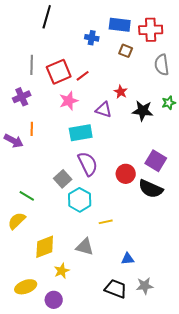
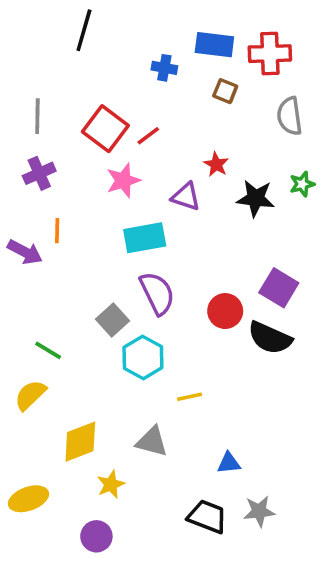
gray line: (32, 65) -> (37, 116), moved
red square: (59, 72) -> (105, 129), turned -30
yellow ellipse: (26, 287) -> (28, 499), moved

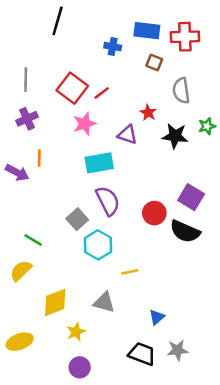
gray semicircle: (290, 116) -> (181, 91), moved
blue triangle: (229, 463) -> (157, 317), turned -35
purple circle: (96, 536) -> (80, 367), moved

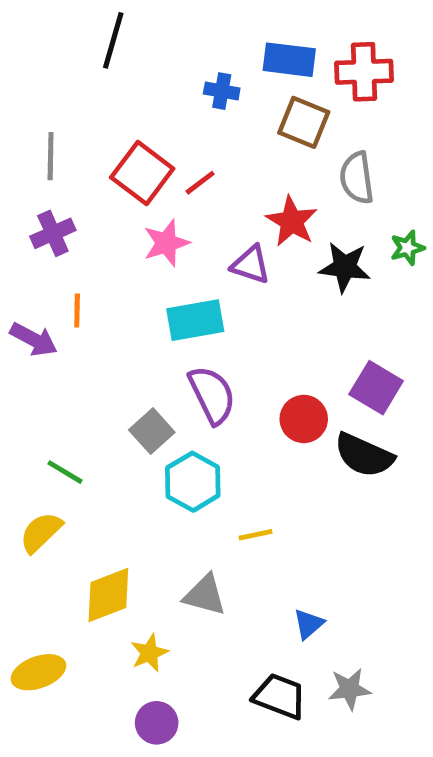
brown square: (154, 62) -> (304, 122), size x1.5
red star: (148, 113) -> (292, 221), size x1.5

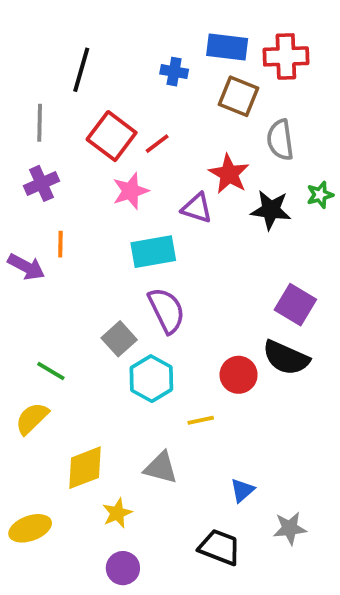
black line: (113, 40) -> (81, 70), moved
red circle: (304, 419) -> (239, 375), moved
gray star: (350, 689) -> (290, 528), moved

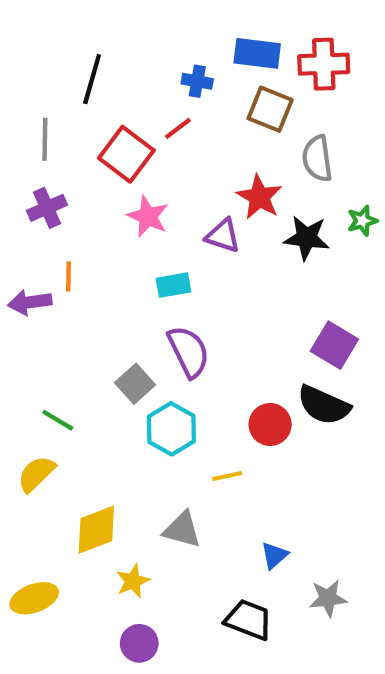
red line: (157, 144) -> (178, 128), moved
pink star: (131, 191) -> (148, 216), turned -30
cyan rectangle: (153, 252) -> (174, 285), size x0.7
purple arrow: (26, 267) -> (30, 302), turned 144

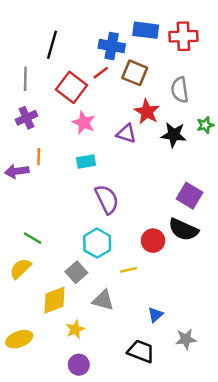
blue cross: (197, 81) -> (112, 46), size x1.5
brown square: (270, 109) -> (135, 73), moved
cyan rectangle: (174, 285) -> (86, 162), moved
gray square: (135, 384) -> (76, 272), moved

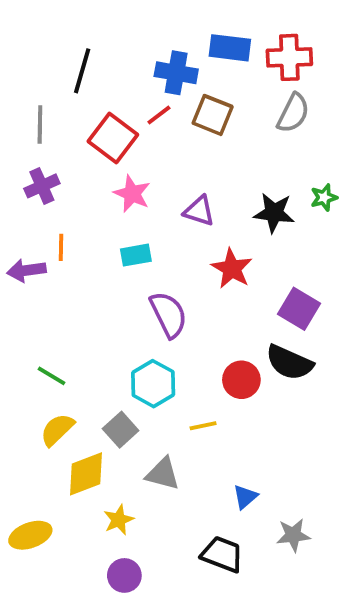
gray semicircle: (180, 90) -> (293, 113), moved, turned -145
red star: (147, 112) -> (232, 268), moved
yellow semicircle: (20, 269) -> (57, 430), moved

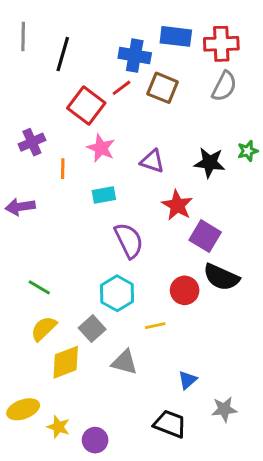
gray line: (40, 125) -> (23, 36), moved
orange line: (61, 247) -> (63, 169), moved
purple square: (299, 309) -> (205, 236), moved
yellow star: (119, 520) -> (58, 427), moved, turned -30

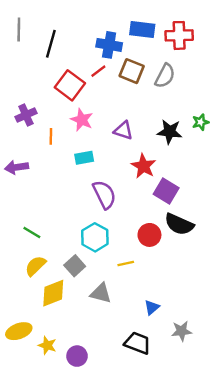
gray semicircle: (224, 86) -> (165, 76), moved

